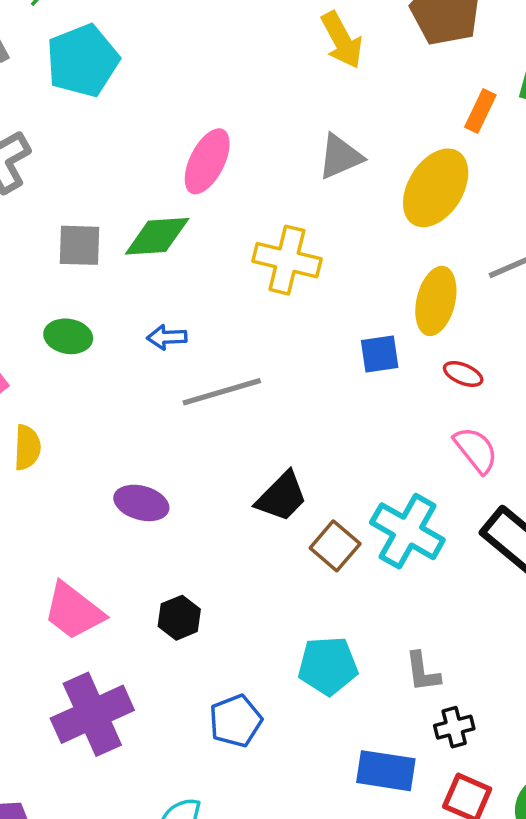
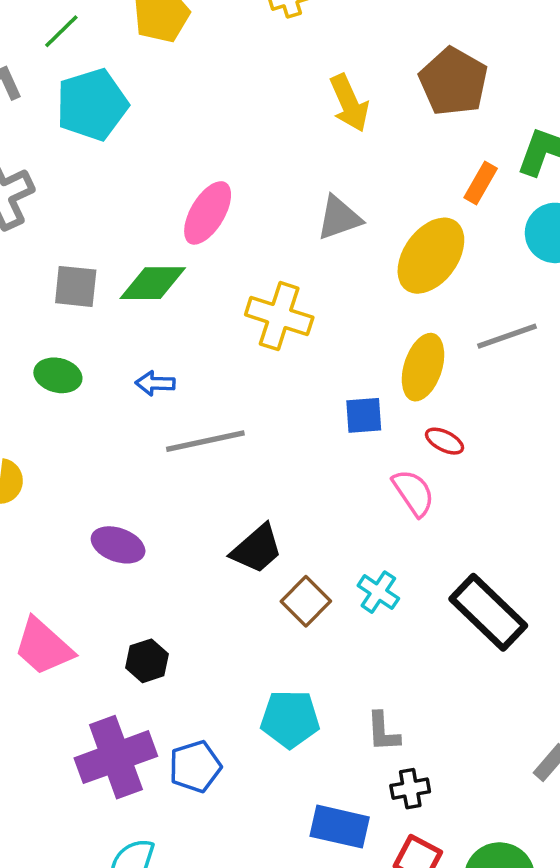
pink semicircle: (476, 450) -> (413, 493), moved
cyan cross: (407, 531) -> (378, 592), size x0.6
purple cross: (92, 714) -> (116, 757), moved

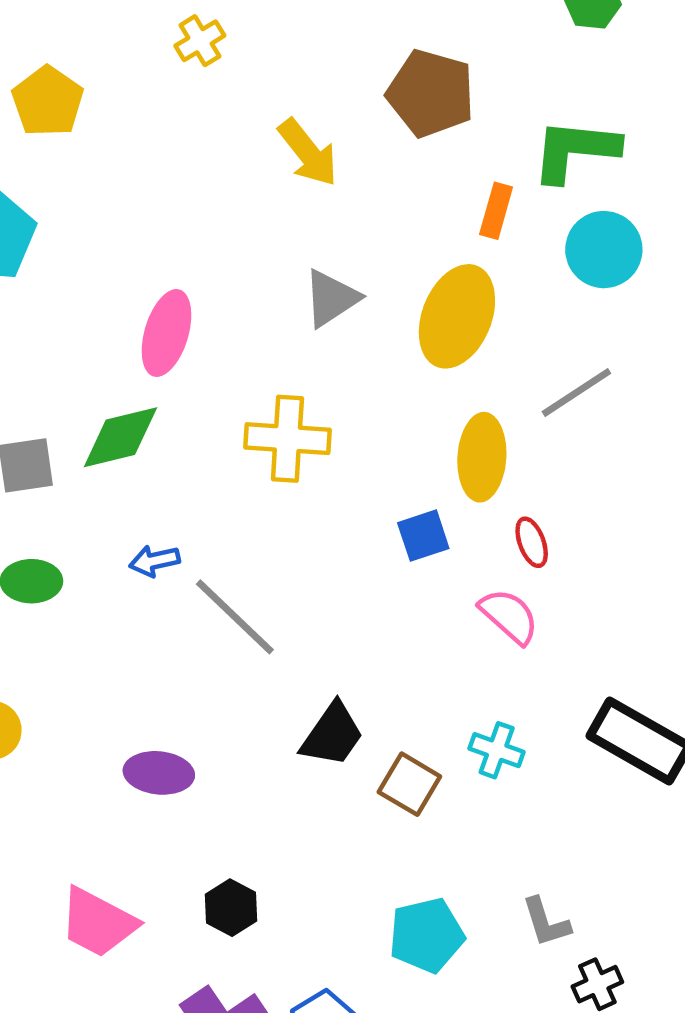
gray line: (205, 441) -> (235, 617), turned 70
red ellipse: (445, 441) -> (532, 542), turned 57

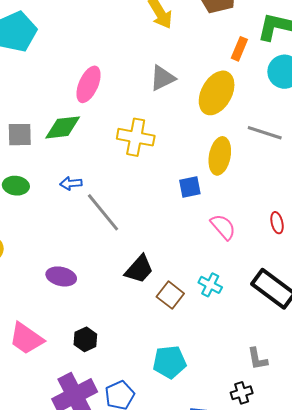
gray line: (576, 392) -> (265, 133), turned 44
red ellipse: (532, 542) -> (277, 223), moved
gray L-shape: (546, 922) -> (257, 359), moved

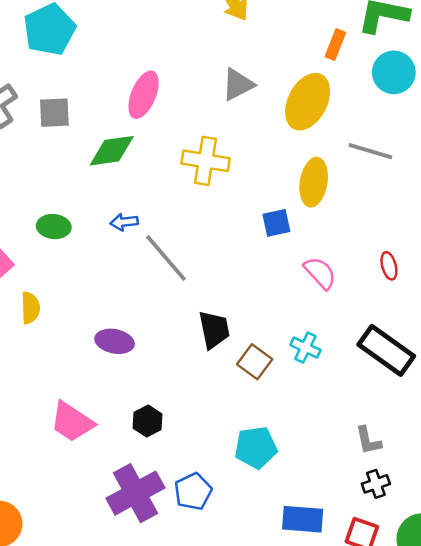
gray square: (20, 135) -> (54, 113), moved
black trapezoid: (139, 269) -> (214, 330), turned -52
black cross: (242, 393) -> (376, 484), moved

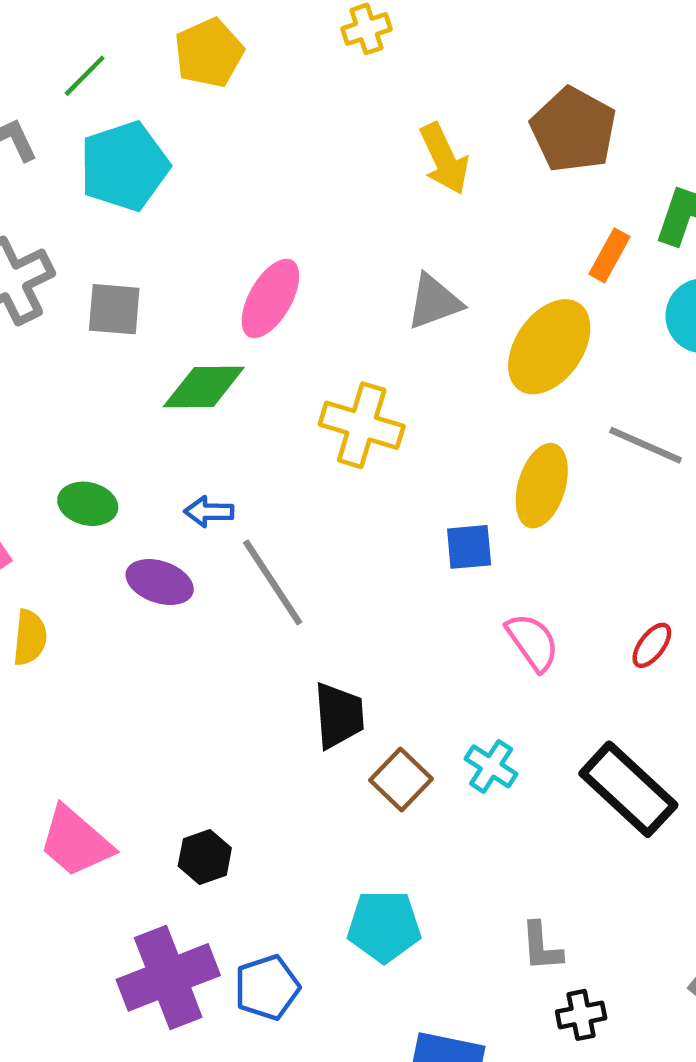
red ellipse: (389, 266) -> (652, 645), turned 44
purple ellipse: (115, 341) -> (160, 582), moved
gray L-shape: (368, 441) -> (541, 947), moved

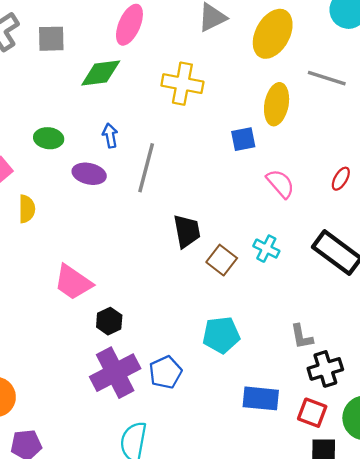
blue arrow: (209, 512) -> (110, 136), turned 85
gray line: (273, 582) -> (146, 168), turned 54
pink trapezoid: (76, 842) -> (73, 282), moved
black hexagon: (205, 857) -> (109, 321), moved
black cross: (581, 1015) -> (325, 369), size x1.4

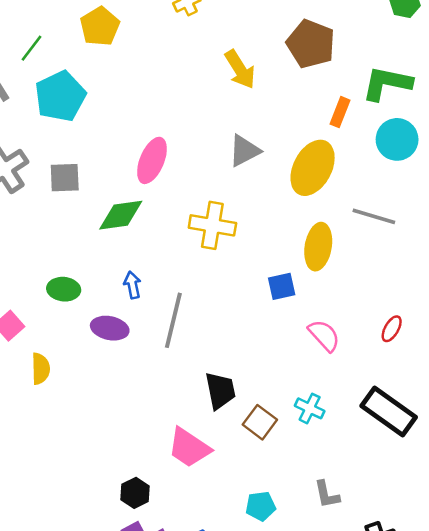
pink trapezoid: (73, 282) -> (189, 448), moved
cyan pentagon: (221, 335) -> (261, 506), size x0.7
gray L-shape: (302, 337) -> (327, 494), moved

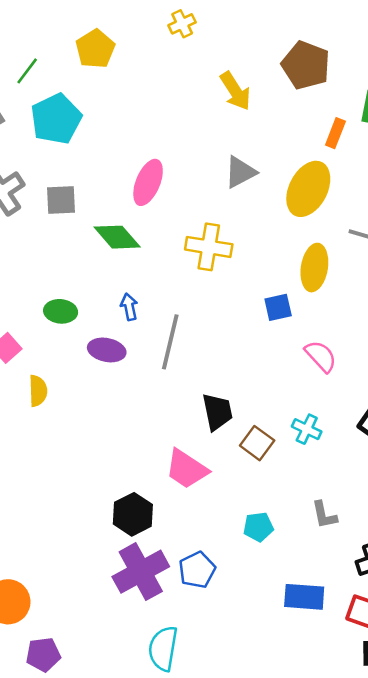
green diamond: (121, 215) -> (117, 237), turned 57
black hexagon: (135, 493) -> (133, 514), size x1.4

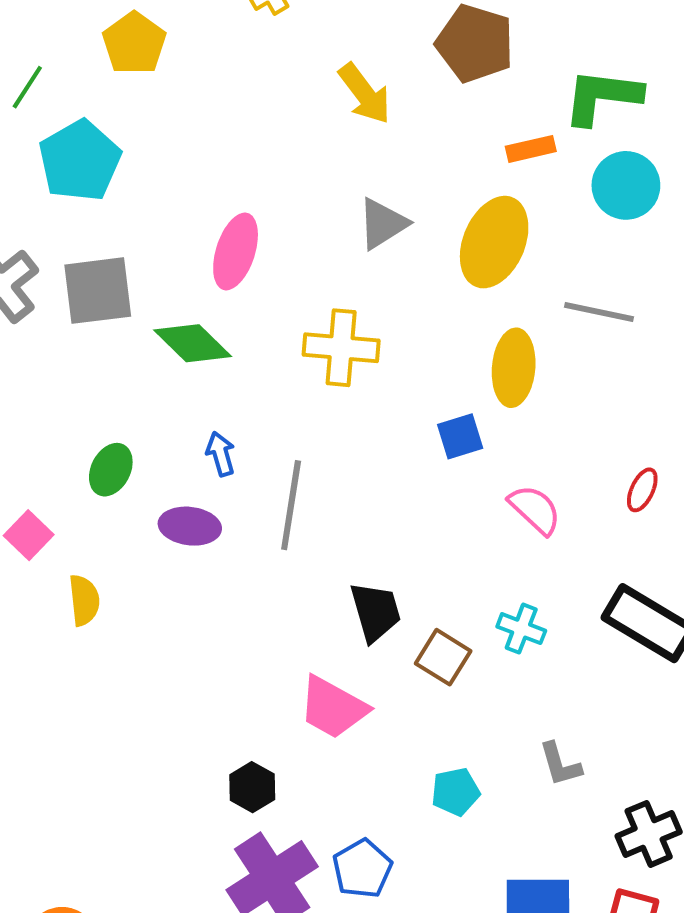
orange rectangle: (335, 133) -> (531, 149), turned 60
gray square: (61, 200) -> (98, 291), size x1.4
green ellipse: (61, 311) -> (111, 470), turned -64
black hexagon: (133, 514) -> (252, 787), size x0.7

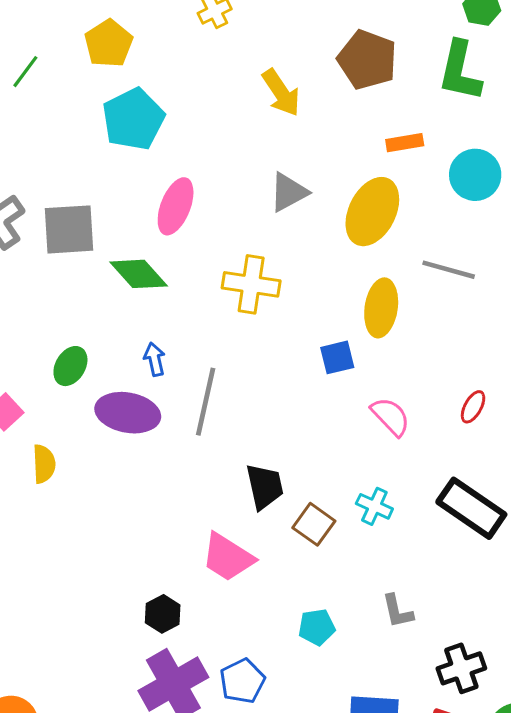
green L-shape: (602, 97) -> (460, 71), moved, turned -88
cyan pentagon: (80, 161) -> (133, 119), moved
purple ellipse: (190, 526) -> (128, 413), size x1.4

